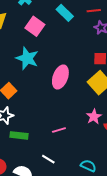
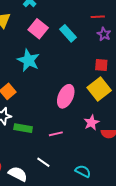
cyan rectangle: (65, 13) -> (68, 33), moved
pink ellipse: (60, 77) -> (66, 96), moved
green rectangle: (19, 135) -> (23, 128), moved

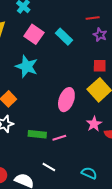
green rectangle: (23, 128) -> (37, 134), moved

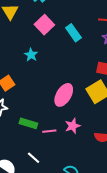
cyan star: (27, 66) -> (31, 55), size x0.6
pink star: (94, 124) -> (73, 126), moved

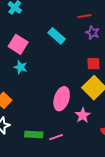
pink square: (44, 25) -> (18, 44), moved
pink star: (73, 126) -> (83, 115), moved

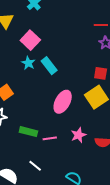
cyan rectangle: (57, 36) -> (49, 66), moved
pink star: (83, 115) -> (78, 135), moved

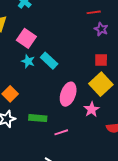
green rectangle: (28, 132) -> (38, 118), moved
pink star: (78, 135) -> (92, 109), moved

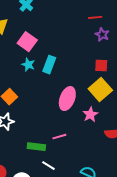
cyan rectangle: (49, 61) -> (49, 65), turned 66
green rectangle: (38, 118) -> (36, 147), moved

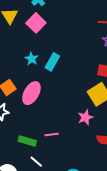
pink square: (27, 42) -> (36, 23), moved
pink ellipse: (67, 99) -> (31, 93), moved

